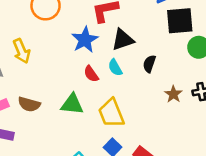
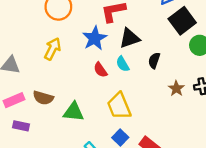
black square: (180, 21) -> (182, 21), turned -32
yellow arrow: (21, 51) -> (53, 49), moved, turned -130
green triangle: (72, 104) -> (74, 112), moved

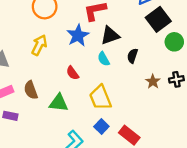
red semicircle: (100, 70) -> (72, 73), moved
brown semicircle: (43, 98) -> (31, 90), turned 54

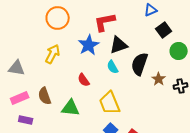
black square: (158, 19) -> (164, 30), size x0.7
black semicircle: (132, 56) -> (140, 64), size x1.6
brown star: (153, 82) -> (159, 79), moved

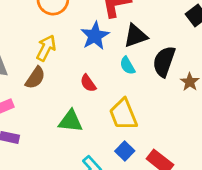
brown semicircle: (45, 96) -> (35, 78), moved, turned -126

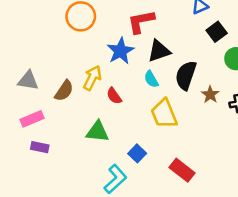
yellow arrow: (46, 48) -> (92, 78), moved
yellow trapezoid: (123, 114) -> (164, 114), moved
blue square: (125, 151) -> (137, 153), moved

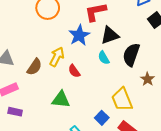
brown star: (210, 95) -> (148, 79), moved
yellow trapezoid: (164, 114) -> (122, 100), moved
blue square: (137, 153) -> (102, 118), moved

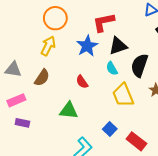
yellow arrow: (57, 57) -> (48, 46), moved
yellow trapezoid: (122, 100) -> (123, 95), moved

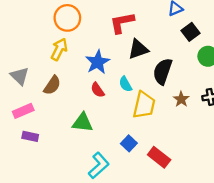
blue star: (87, 46) -> (98, 62), moved
cyan semicircle: (112, 68) -> (125, 84), moved
gray triangle: (13, 70) -> (20, 76), turned 36
yellow trapezoid: (123, 95) -> (144, 105), turned -145

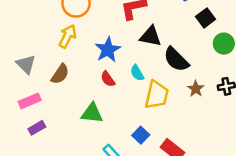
black triangle: (138, 49) -> (151, 36), turned 30
black semicircle: (163, 71) -> (176, 59), turned -64
purple rectangle: (30, 136) -> (37, 128), turned -42

